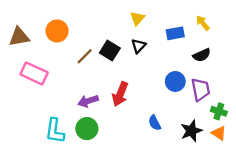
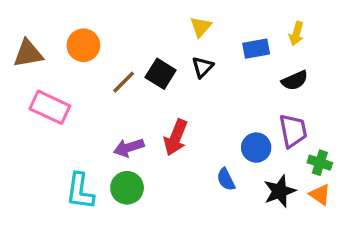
yellow arrow: (203, 23) -> (296, 34), turned -126
blue circle: (175, 81) -> (256, 148), moved

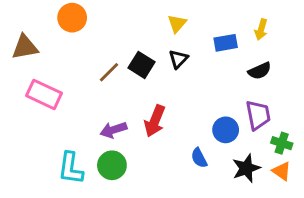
orange circle: (83, 45) -> (72, 18), moved

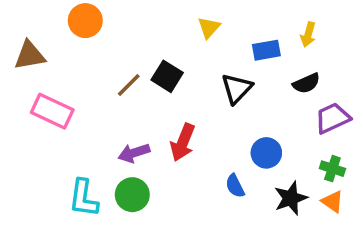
black triangle: (178, 59) -> (237, 88), moved, size x1.4
purple trapezoid: (258, 115) -> (332, 118), moved, turned -104

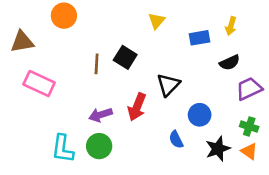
brown line: (129, 85) -> (97, 64), turned -42
black triangle: (237, 88) -> (168, 85), moved

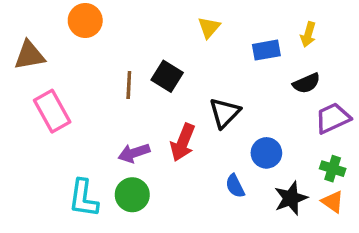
pink rectangle: (39, 83) -> (52, 111), turned 36

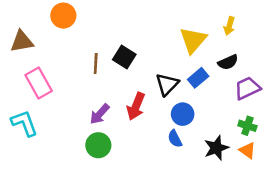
yellow triangle: (209, 27) -> (193, 40), moved, size x1.6
blue rectangle: (266, 50) -> (198, 78), moved, turned -30
purple arrow: (134, 153) -> (100, 114), turned -30
blue circle: (266, 153) -> (183, 114), moved
cyan L-shape: (83, 198) -> (24, 123), moved, turned 152

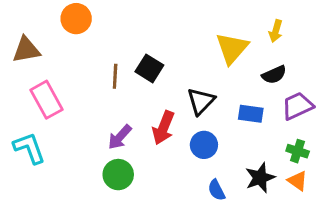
blue rectangle: (198, 78) -> (251, 114), moved, turned 48
blue circle: (183, 114) -> (204, 145), moved
blue semicircle: (175, 139) -> (216, 190), moved

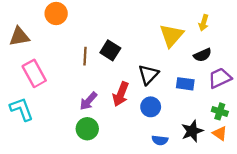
blue semicircle: (216, 190) -> (160, 140), turned -56

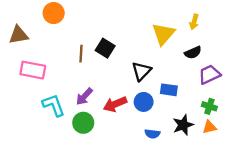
pink rectangle: (34, 73) -> (33, 70), turned -50
blue rectangle: (185, 84) -> (169, 90), moved
red arrow: (121, 94) -> (115, 104), moved, turned 45
cyan L-shape: (22, 109) -> (54, 105), moved
orange triangle: (220, 133) -> (209, 127), turned -48

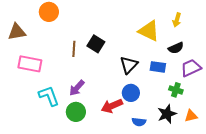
yellow triangle: (163, 34) -> (149, 31), turned -45
blue rectangle: (169, 90) -> (158, 67), moved
red arrow: (115, 104) -> (112, 106), moved
green cross: (209, 106) -> (176, 90), moved

